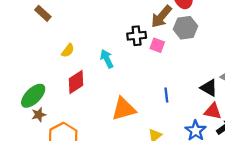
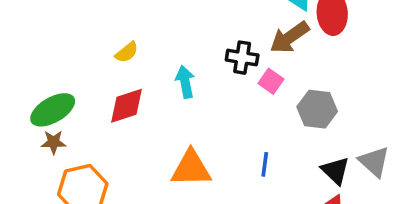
gray hexagon: (185, 28) -> (317, 109), moved

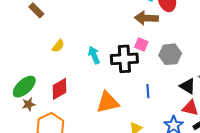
brown arrow: (290, 37) -> (146, 18), turned 50
black cross: (242, 58) -> (124, 59), moved, size x1.5
red diamond: (126, 106) -> (59, 89), moved

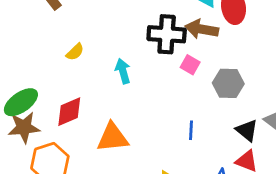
black cross: (124, 59) -> (167, 34), moved
orange triangle: (108, 102) -> (113, 138), moved
brown star: (29, 104) -> (24, 127), size x1.6

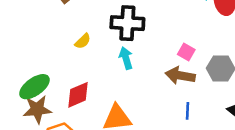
brown arrow: (202, 29) -> (180, 76), moved
black cross: (167, 34) -> (127, 23), moved

